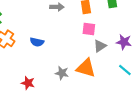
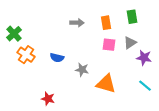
gray triangle: (100, 46) -> (130, 43), moved
gray star: (62, 73) -> (82, 70), moved

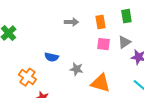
orange cross: (26, 55) -> (27, 77), moved

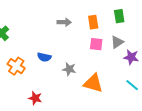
orange cross: (27, 77) -> (16, 66), moved

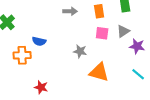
blue semicircle: (44, 57) -> (39, 41), moved
orange cross: (16, 66) -> (22, 55), turned -36
gray star: (69, 69) -> (80, 51), moved

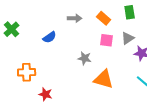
orange rectangle: (99, 11) -> (104, 18), turned -40
blue semicircle: (39, 41) -> (50, 37), moved, turned -48
orange cross: (22, 55) -> (27, 72), moved

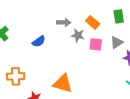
gray star: (85, 58) -> (78, 35), moved
orange triangle: (104, 79) -> (63, 83), moved

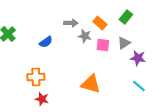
green rectangle: (119, 16) -> (126, 17), turned 48
orange cross: (16, 76) -> (36, 77), moved
orange triangle: (63, 83) -> (91, 84), moved

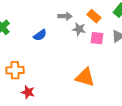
orange cross: (36, 77) -> (15, 70), moved
red star: (42, 99) -> (28, 92), moved

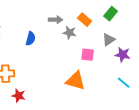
blue semicircle: (40, 35) -> (31, 39), turned -40
pink square: (97, 38) -> (88, 55), moved

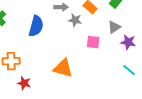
blue semicircle: (31, 39) -> (36, 26), size x1.5
orange triangle: (76, 81) -> (63, 68), moved

